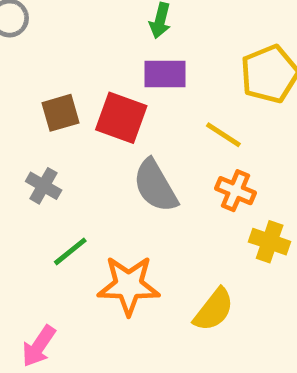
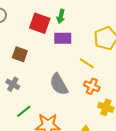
brown square: (61, 113) -> (20, 54), turned 35
red square: (121, 118) -> (40, 23), moved

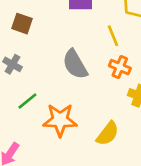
yellow line: (87, 63) -> (113, 36), turned 35

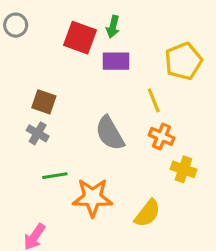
brown square: (22, 24) -> (44, 102), moved
green line: (27, 101) -> (55, 176), turned 30

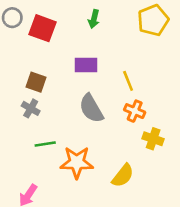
red square: (80, 38) -> (43, 28), moved
purple rectangle: (116, 61) -> (86, 65), moved
yellow pentagon: (183, 61) -> (153, 20), moved

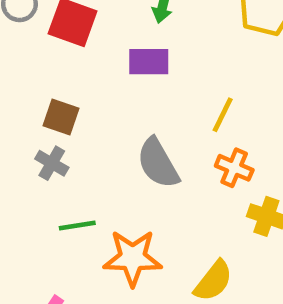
purple rectangle: (86, 65) -> (149, 62), moved
yellow line: (128, 81) -> (223, 115), turned 48

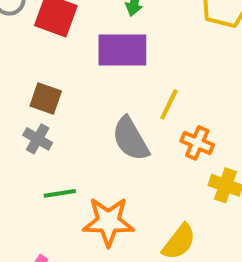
purple rectangle: (149, 62) -> (122, 50), size x1.4
yellow line: (223, 115) -> (169, 105), moved

